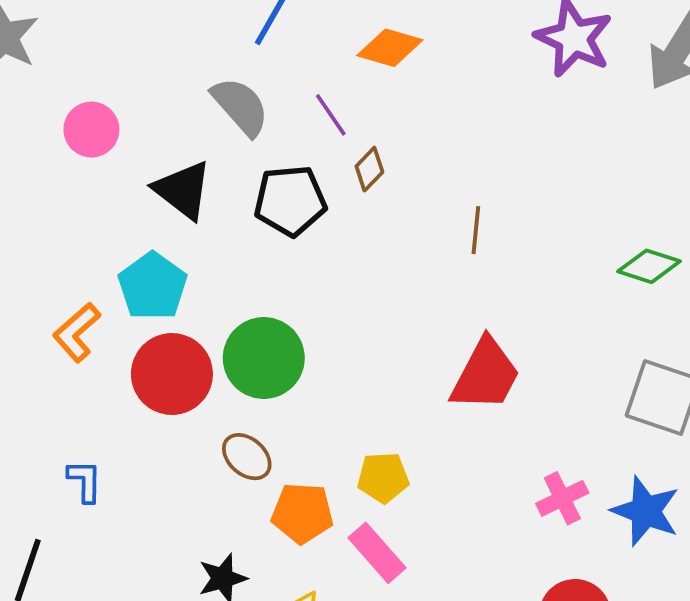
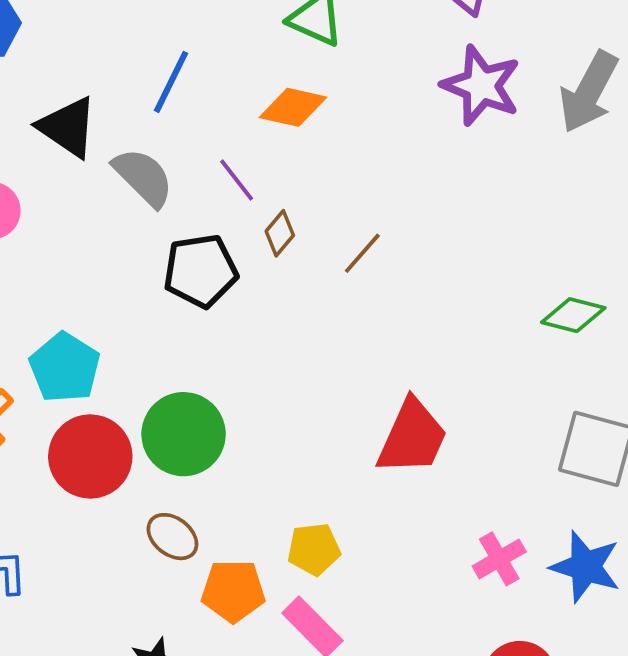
black triangle: (183, 190) -> (68, 127), moved
brown line: (476, 230) -> (362, 253), moved, turned 39

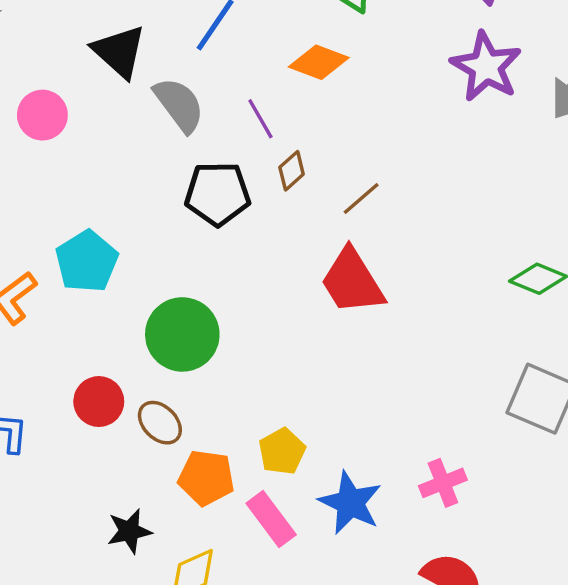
red trapezoid: (412, 437) -> (352, 281), moved, turned 116
red circle: (90, 456) -> (99, 402), moved, size x0.7
yellow pentagon: (314, 549) -> (282, 451), turned -30
blue star: (586, 567) -> (350, 503), moved

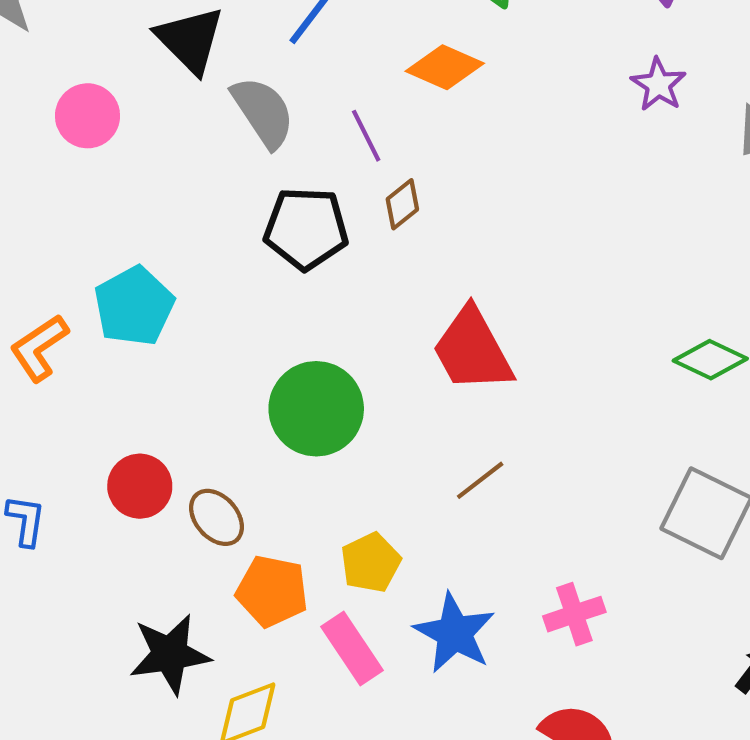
purple star: (486, 67) -> (658, 85), size x0.6
brown line: (361, 198) -> (480, 480), moved
green circle: (182, 334) -> (316, 409), moved
black star: (129, 531) -> (170, 654), size x1.4

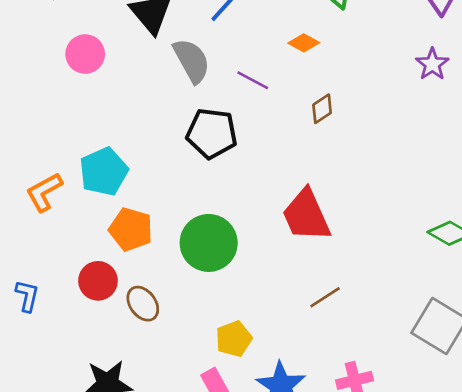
orange diamond: (445, 67) -> (304, 43), size x0.7
purple line: (366, 136) -> (253, 80), turned -40
brown diamond: (402, 204) -> (322, 109), moved
brown line: (480, 480) -> (325, 297), moved
orange pentagon: (272, 591) -> (131, 229), moved

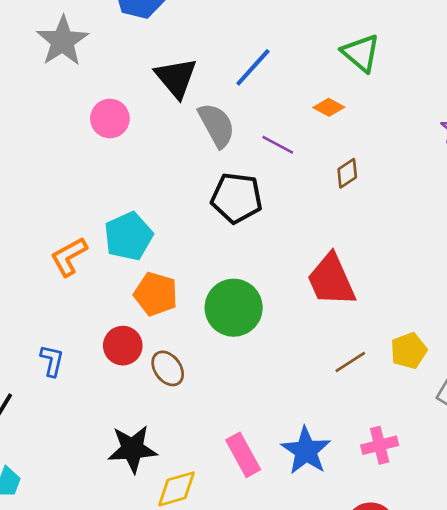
yellow pentagon: (234, 339) -> (409, 351), moved

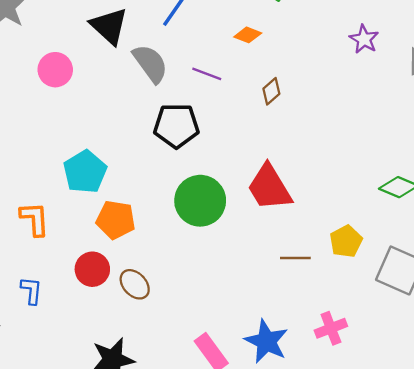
orange L-shape: (69, 257) -> (35, 219), moved, turned 123
green circle: (234, 308) -> (200, 201), moved
brown line: (350, 362) -> (295, 258), turned 40

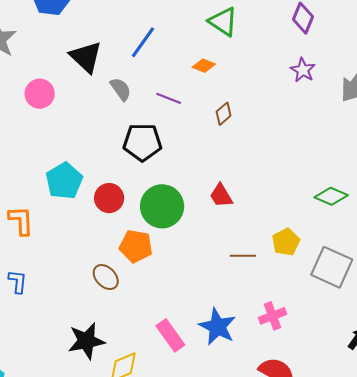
gray semicircle: (150, 63) -> (121, 89), size x0.7
red trapezoid: (269, 188) -> (221, 196), size x0.6
orange pentagon: (116, 220) -> (136, 246), moved
red circle: (92, 269) -> (109, 198), moved

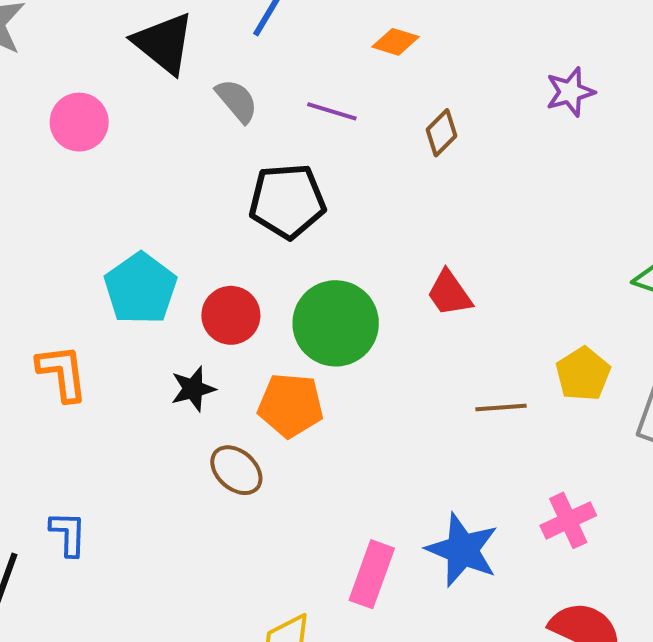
purple star: (303, 70) -> (570, 92), moved, turned 30
blue L-shape: (18, 282) -> (68, 534), moved
pink rectangle: (170, 335) -> (372, 574), turned 60
black star: (86, 341) -> (193, 389), moved, size x0.6

